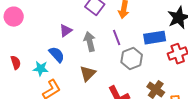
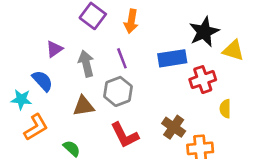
gray hexagon: (132, 59) -> (118, 91), moved
brown triangle: (88, 74) -> (84, 106), turned 36

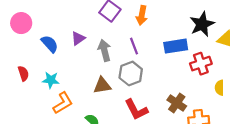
blue semicircle: (42, 81) -> (50, 44), moved

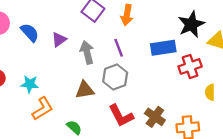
blue semicircle: (50, 44) -> (30, 33), moved
brown cross: (177, 103) -> (155, 117), moved

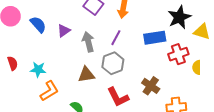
purple line: (119, 48) -> (116, 38), turned 49
yellow semicircle: (210, 92) -> (197, 67), moved
brown cross: (155, 117) -> (151, 86), moved

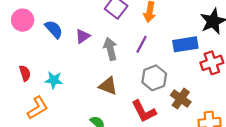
gray hexagon: (113, 63) -> (154, 78), moved
brown triangle: (86, 75) -> (108, 86), turned 30
orange L-shape: (49, 91) -> (38, 108), moved

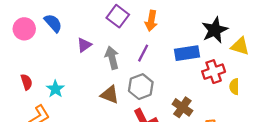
blue semicircle: (54, 29) -> (53, 23), moved
gray hexagon: (154, 78) -> (141, 87), moved
cyan star: (54, 80) -> (55, 89), turned 30

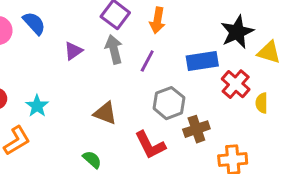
gray arrow: (112, 58) -> (114, 49), moved
red cross: (214, 72) -> (236, 84), turned -30
gray hexagon: (141, 87) -> (169, 103), moved
brown cross: (182, 107) -> (196, 129), turned 36

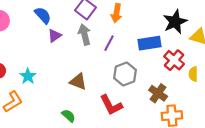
blue semicircle: (34, 23) -> (43, 15), moved
brown cross: (196, 129) -> (158, 93), moved, turned -36

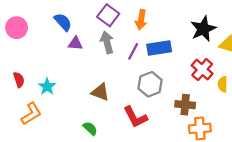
purple triangle: (55, 36) -> (75, 44), turned 40
blue rectangle: (150, 43) -> (159, 48), moved
brown cross: (158, 93) -> (185, 105), turned -30

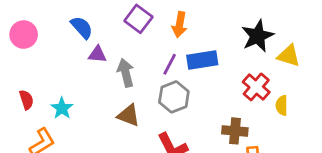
gray arrow: (107, 42) -> (126, 73), moved
gray hexagon: (150, 84) -> (174, 97), moved

